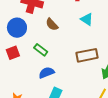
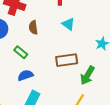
brown semicircle: (52, 24) -> (33, 27), turned 32

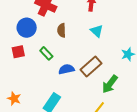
brown rectangle: (67, 60) -> (91, 66), turned -40
blue semicircle: (25, 75) -> (66, 69), moved

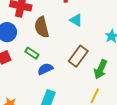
brown semicircle: (62, 30) -> (42, 27), size x1.5
blue semicircle: (66, 69) -> (45, 69), moved

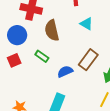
blue semicircle: (45, 69) -> (65, 72), moved

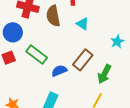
brown semicircle: (52, 30) -> (53, 16), moved
green rectangle: (42, 56) -> (37, 55), size x1.5

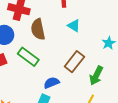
brown semicircle: (53, 16) -> (38, 29), moved
blue semicircle: (59, 71) -> (51, 83), moved

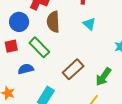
brown rectangle: (74, 62) -> (73, 69), moved
blue semicircle: (51, 83) -> (26, 69), moved

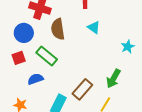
brown rectangle: (73, 69) -> (82, 89), moved

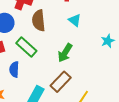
blue semicircle: (35, 79) -> (14, 69), turned -70
green arrow: (113, 79) -> (65, 53), moved

